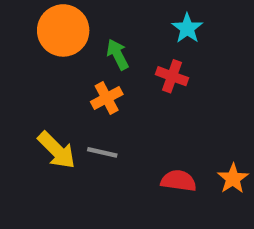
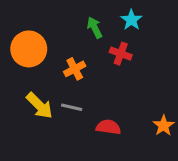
orange circle: (63, 30) -> (29, 49), moved
green arrow: (118, 54) -> (95, 28), moved
red semicircle: (179, 181) -> (108, 127), moved

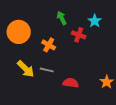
cyan star: (131, 20) -> (95, 21), moved
orange cross: (75, 69) -> (49, 45), turned -32

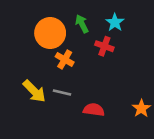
cyan star: (95, 21) -> (115, 22), moved
orange circle: (19, 32) -> (50, 33), moved

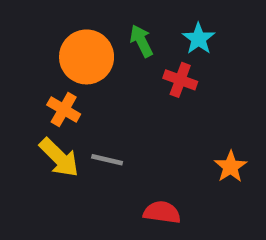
orange cross: (65, 59) -> (64, 110), moved
orange star: (141, 108) -> (231, 167), moved
red semicircle: (94, 110) -> (162, 212), moved

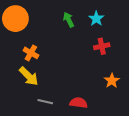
orange circle: (87, 57) -> (15, 19), moved
red cross: (180, 80) -> (102, 46), moved, turned -32
gray line: (107, 160) -> (45, 102), moved

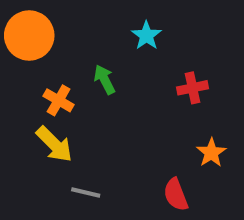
cyan star: (96, 19) -> (146, 35), moved
green arrow: (69, 20) -> (105, 79), moved
red semicircle: (79, 103) -> (176, 195), moved, turned -119

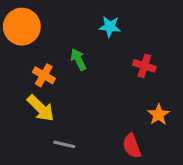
cyan star: (146, 35) -> (110, 27), turned -30
red cross: (192, 88) -> (144, 66), turned 30

